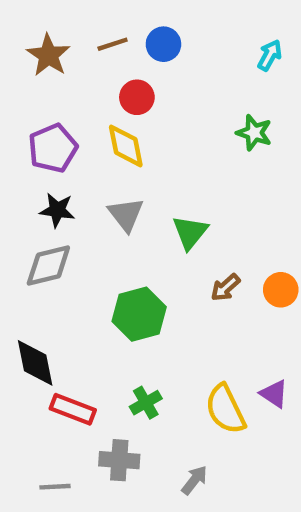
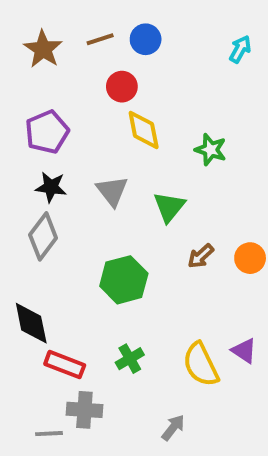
green star: (254, 133) -> (211, 150), moved
yellow diamond: (126, 146) -> (144, 130), moved
gray diamond: (48, 265) -> (43, 236), turned -39
gray cross: (119, 460) -> (84, 410), moved

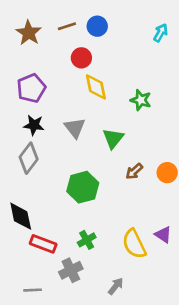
gray cross: (84, 410) -> (71, 270), moved, turned -30

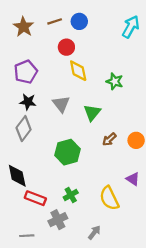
cyan arrow: (161, 33) -> (131, 27), size x1.5
purple triangle: (163, 235) -> (133, 179), moved

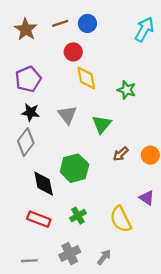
black diamond: (17, 176) -> (44, 184), moved
gray cross: (58, 220) -> (70, 254), moved

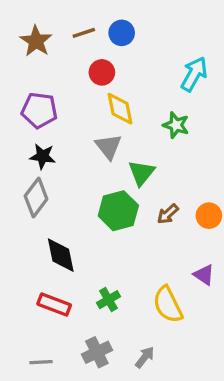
cyan arrow: (144, 29) -> (194, 74), moved
purple pentagon: (28, 79) -> (39, 110), turned 30
gray triangle: (67, 115) -> (108, 146), moved
green hexagon: (74, 168) -> (118, 211), moved

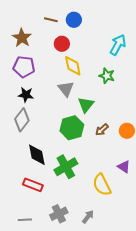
brown line: (84, 33) -> (51, 20), turned 32
brown star: (36, 41) -> (22, 38), moved
green cross: (108, 300) -> (66, 167), moved, size x1.6

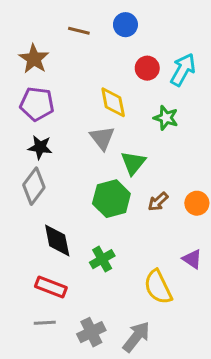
blue circle: (74, 20) -> (125, 25), moved
red circle: (62, 44) -> (147, 68), moved
green cross: (66, 167) -> (102, 259), size x0.7
gray arrow: (88, 217) -> (136, 337), size x1.5
gray line: (25, 220) -> (45, 323), moved

